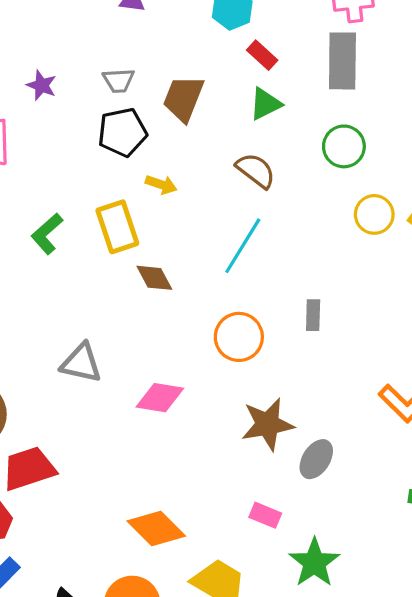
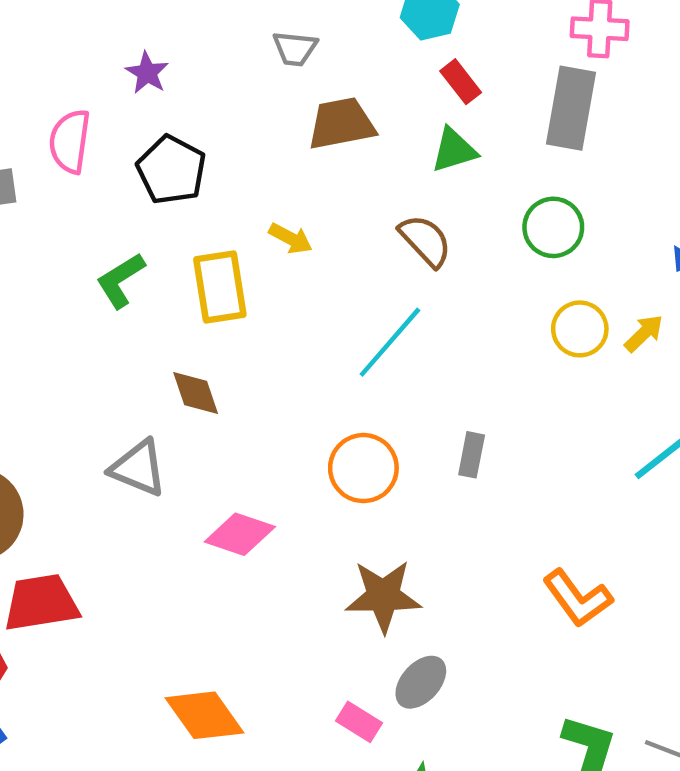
gray trapezoid: (119, 80) -> (295, 49), moved
brown trapezoid: (183, 98) -> (341, 124), turned 48
black pentagon: (122, 132) -> (171, 170), moved, turned 30
brown diamond: (154, 278) -> (196, 393), moved
gray ellipse: (316, 459) -> (421, 682), moved

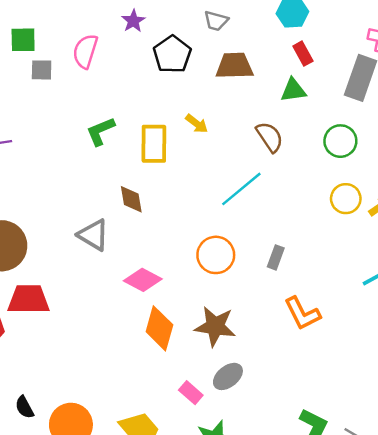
black pentagon: (171, 170) -> (172, 54), moved
orange L-shape: (578, 598) -> (302, 313), moved
orange diamond: (204, 715) -> (159, 328), moved, turned 42

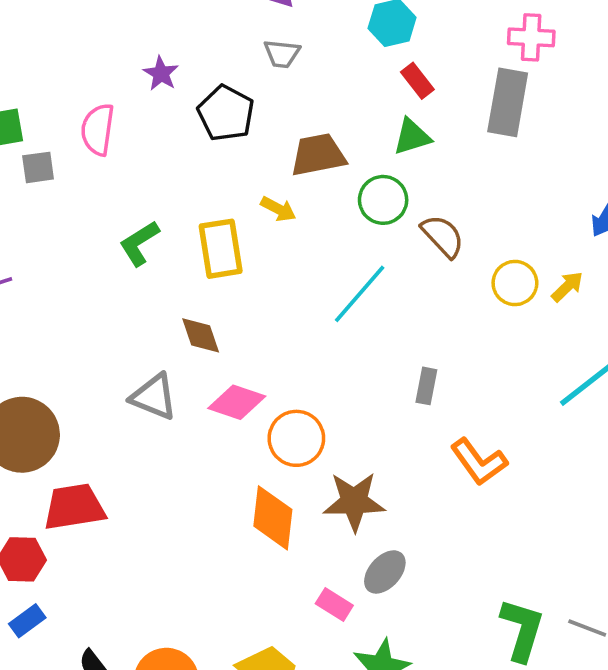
brown trapezoid: (234, 66) -> (318, 155), moved
brown semicircle: (270, 137) -> (443, 236), moved
green circle: (340, 141) -> (383, 200), moved
orange circle: (216, 255) -> (296, 438), moved
pink diamond: (143, 280) -> (237, 402), moved

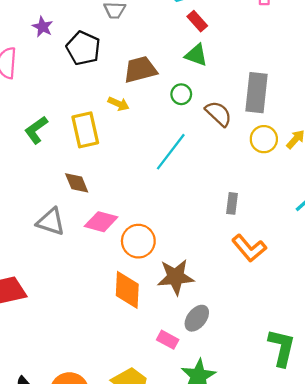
gray rectangle: (508, 102) -> (256, 93), moved
green triangle: (412, 137) -> (196, 55), turned 40
green circle: (383, 200) -> (181, 94), size x0.7
gray rectangle: (426, 386) -> (232, 203), moved

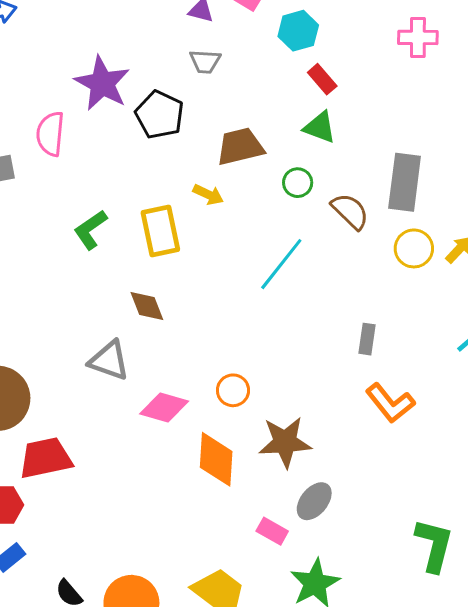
purple star: (43, 27) -> (102, 83), size x1.8
pink diamond: (101, 222) -> (164, 408), moved
orange circle: (138, 241) -> (233, 390), size x0.7

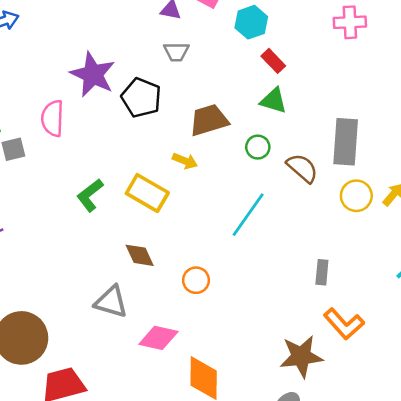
yellow rectangle: (160, 231) -> (147, 193), turned -45
orange circle: (233, 390) -> (196, 280), moved
brown star: (285, 442) -> (301, 356), moved

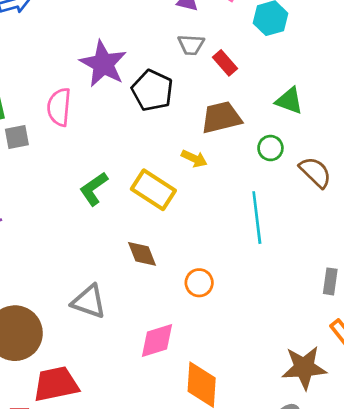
red rectangle: (273, 61) -> (225, 63), moved
cyan line: (248, 215) -> (257, 218), turned -45
gray triangle: (111, 302) -> (89, 302), moved
pink diamond: (158, 338) -> (157, 341), turned -33

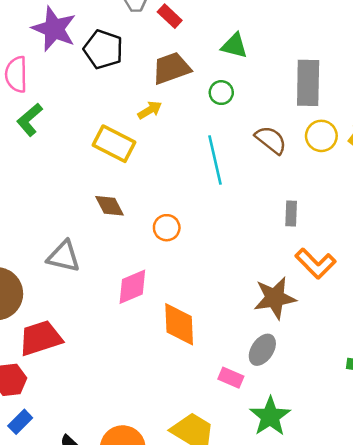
yellow arrow: (194, 159) -> (150, 110), turned -50
brown semicircle: (315, 172) -> (271, 140), moved
green L-shape: (94, 189) -> (30, 120), moved

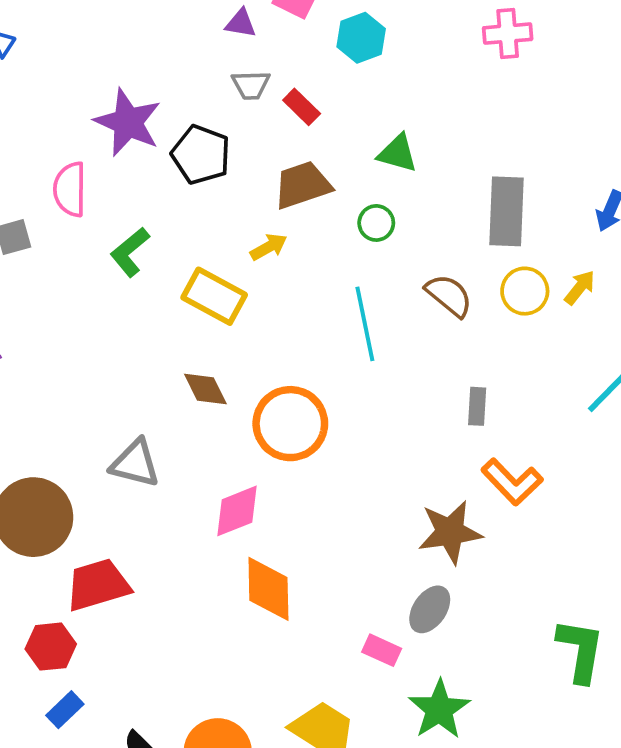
green L-shape: (30, 120) -> (130, 252), moved
orange circle: (167, 228) -> (290, 424), size x1.8
orange diamond: (179, 324) -> (268, 589), moved

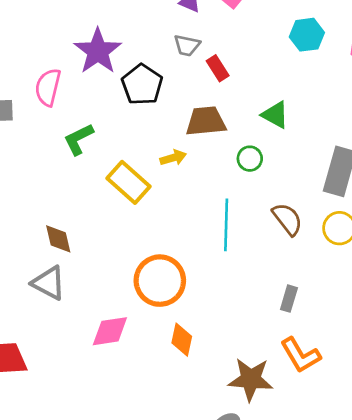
cyan hexagon: (361, 38) -> (307, 35), moved
brown diamond: (205, 389) -> (58, 239), moved
orange diamond: (268, 589) -> (182, 340), moved, size x0.7

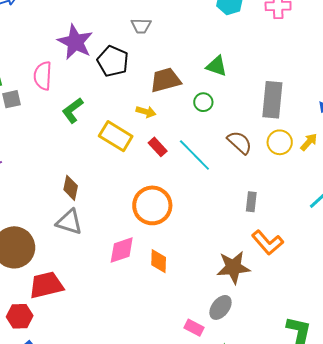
red rectangle: (218, 68) -> (158, 147), moved
yellow arrow: (173, 158) -> (146, 112), turned 42
cyan line: (226, 225) -> (194, 155), turned -36
brown diamond: (58, 239) -> (71, 188), turned 35
orange diamond: (182, 340) -> (159, 261), moved

